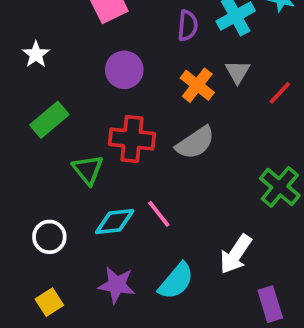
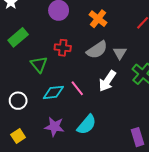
gray triangle: (238, 72) -> (120, 53), moved
red cross: (132, 139) -> (63, 48), size x0.7
white arrow: (236, 254) -> (107, 81), moved

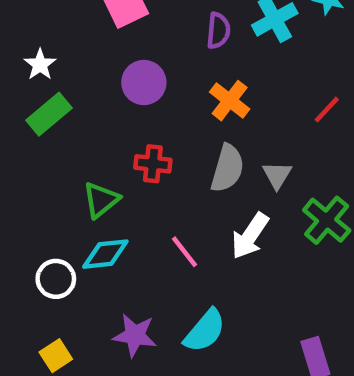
green rectangle: (18, 37) -> (49, 114), moved
gray semicircle: (97, 50) -> (227, 168), turned -40
green triangle: (39, 64) -> (101, 200), turned 30
cyan diamond: (53, 92) -> (105, 254), moved

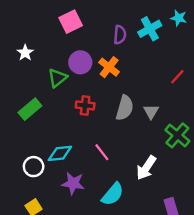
orange cross: (230, 101) -> (109, 67), moved
green rectangle: (49, 114) -> (30, 109), moved
green triangle: (101, 200) -> (58, 78), moved
white arrow: (250, 236) -> (146, 168), moved
purple star: (135, 335) -> (73, 183), moved

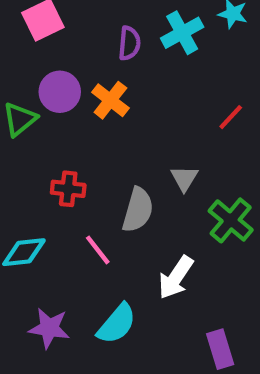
red cross: (85, 105) -> (68, 189), moved
gray semicircle: (125, 108) -> (138, 210), moved
purple star: (73, 183) -> (49, 328), moved

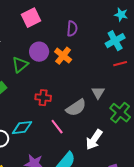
cyan cross: (182, 33) -> (115, 41), moved
red line: (231, 117) -> (120, 64), turned 32
gray semicircle: (138, 210) -> (76, 108), turned 40

